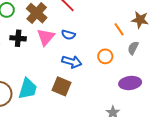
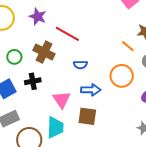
pink triangle: (46, 37) -> (62, 100), moved
orange circle: (105, 56) -> (122, 76), size x1.5

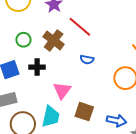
blue arrow: (91, 90) -> (117, 121), moved

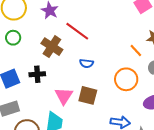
green circle: (23, 40) -> (13, 38), moved
brown square: (84, 112) -> (88, 95), moved

